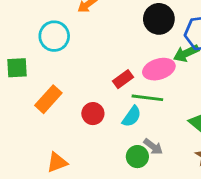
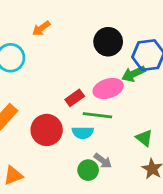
red circle: (93, 114) -> (47, 130), size x1.5
cyan semicircle: (132, 116) -> (83, 133), turned 55

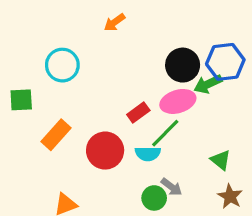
orange arrow: (41, 28) -> (115, 22), moved
black circle: (108, 42) -> (183, 65), moved
green line: (97, 115) -> (165, 133), turned -52

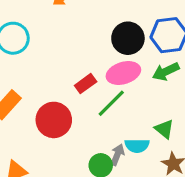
green arrow: (208, 84) -> (166, 71), moved
cyan semicircle: (148, 154) -> (137, 146), moved
gray arrow: (172, 187) -> (117, 155), turned -105

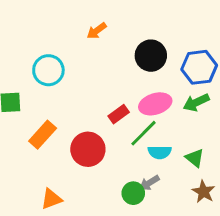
black circle: (128, 38) -> (151, 56), moved
cyan semicircle: (137, 146) -> (160, 152), moved
gray arrow: (117, 155) -> (149, 183), turned -144

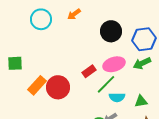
cyan circle: (48, 70) -> (41, 19), moved
red circle: (88, 149) -> (58, 87), moved
green triangle: (195, 158) -> (141, 101), turned -48

